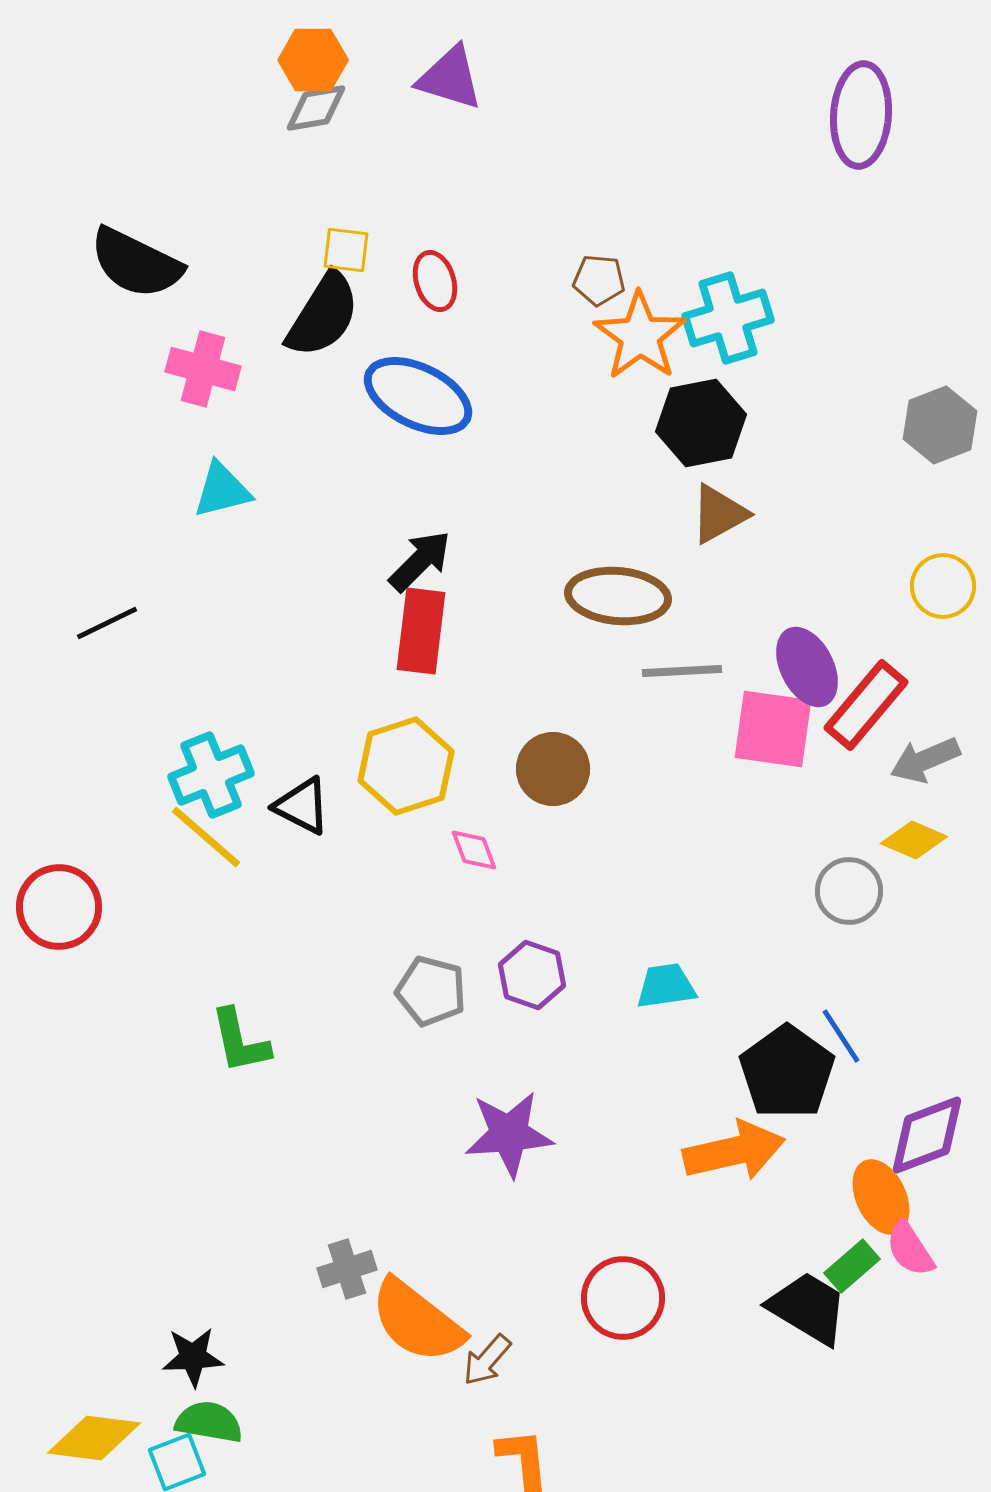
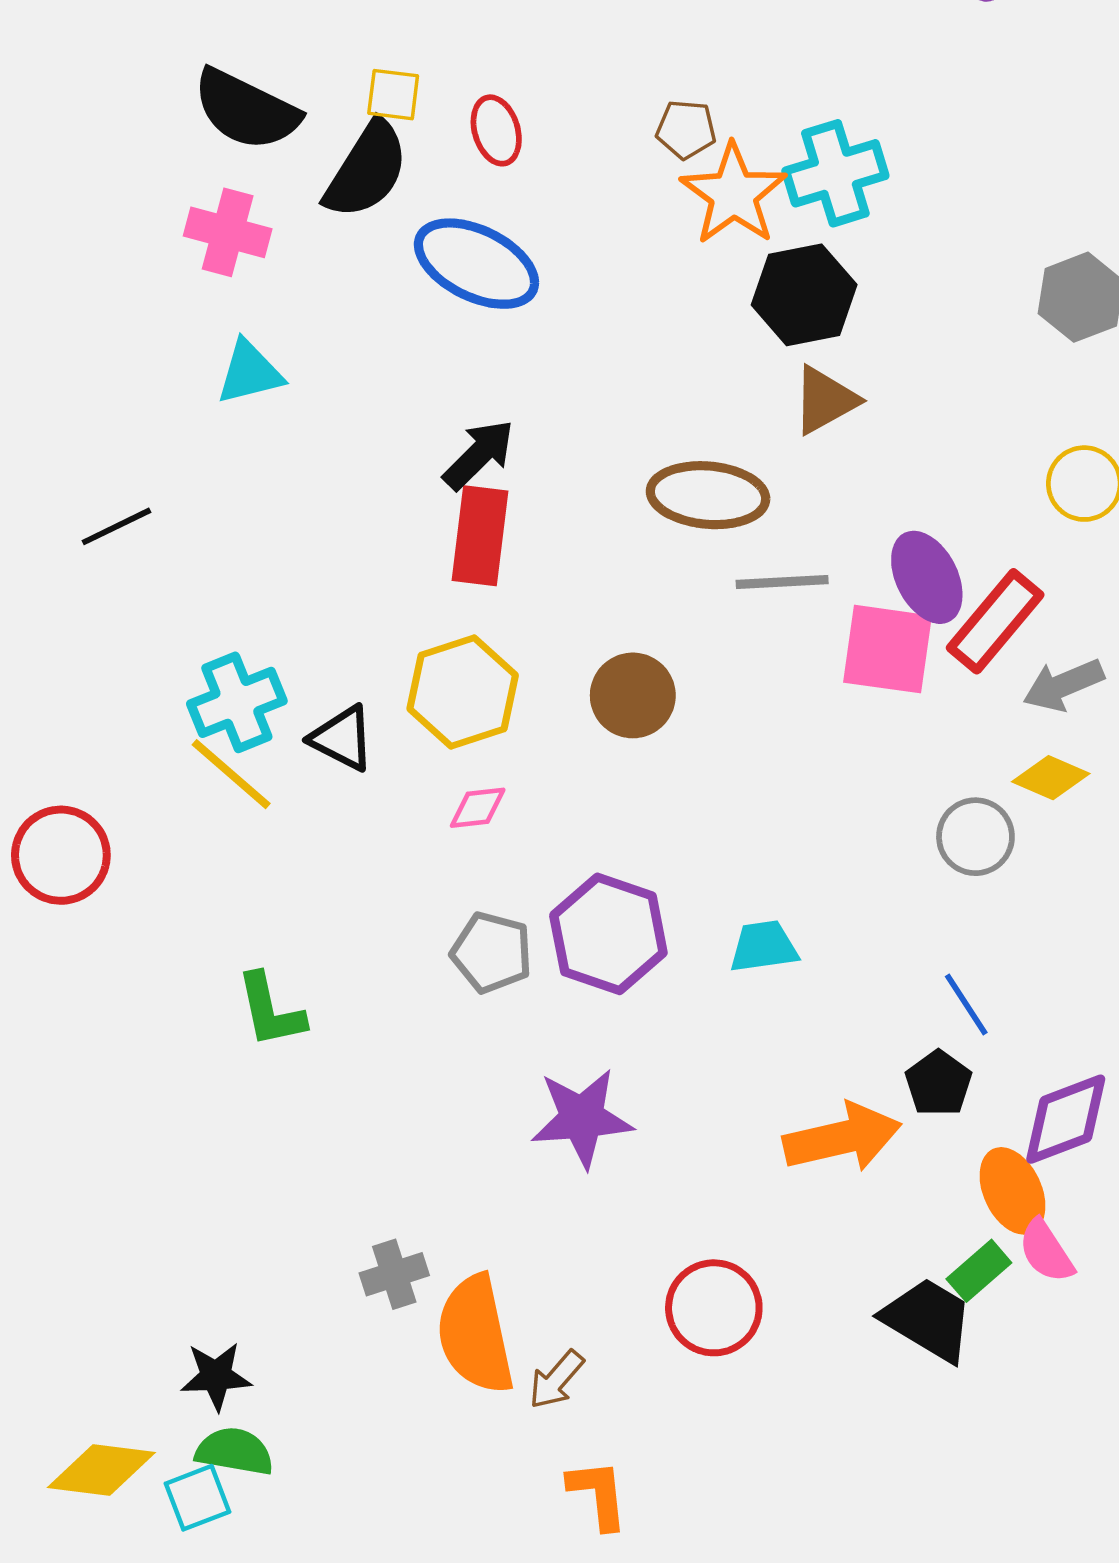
black semicircle: (136, 263) -> (246, 110), moved
pink diamond: (474, 850) -> (478, 808), moved, turned -76
purple hexagon: (532, 975) -> (608, 934), size x1.5
black pentagon: (787, 1072) -> (938, 1083), moved, size x0.6
orange semicircle: (417, 1321) -> (475, 1334), turned 40

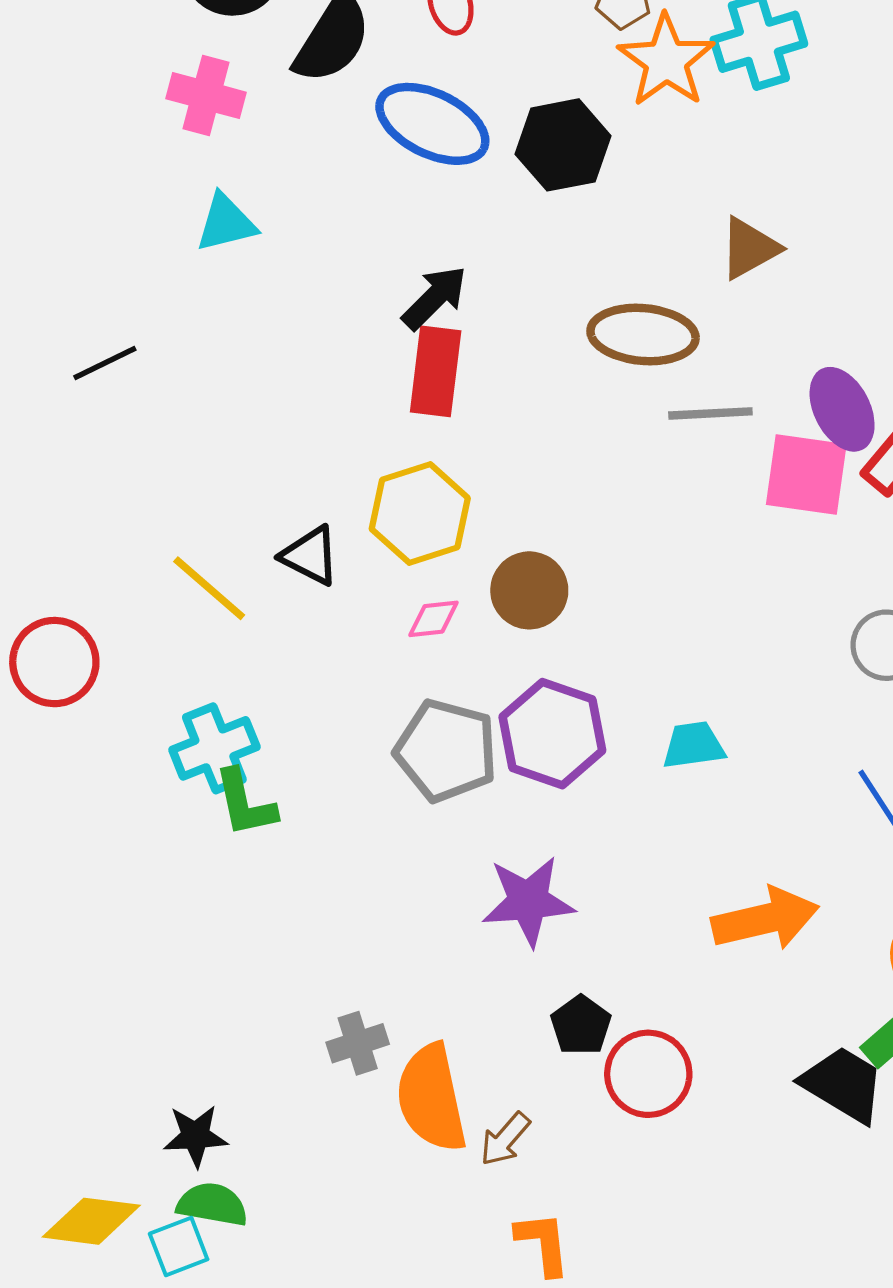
black hexagon: (804, 295) -> (563, 145), moved
brown circle: (633, 695) -> (529, 590), moved
cyan cross: (237, 702) -> (214, 748), moved
gray pentagon: (492, 952) -> (446, 750), size x1.4
black pentagon: (938, 1083) -> (581, 1025), moved

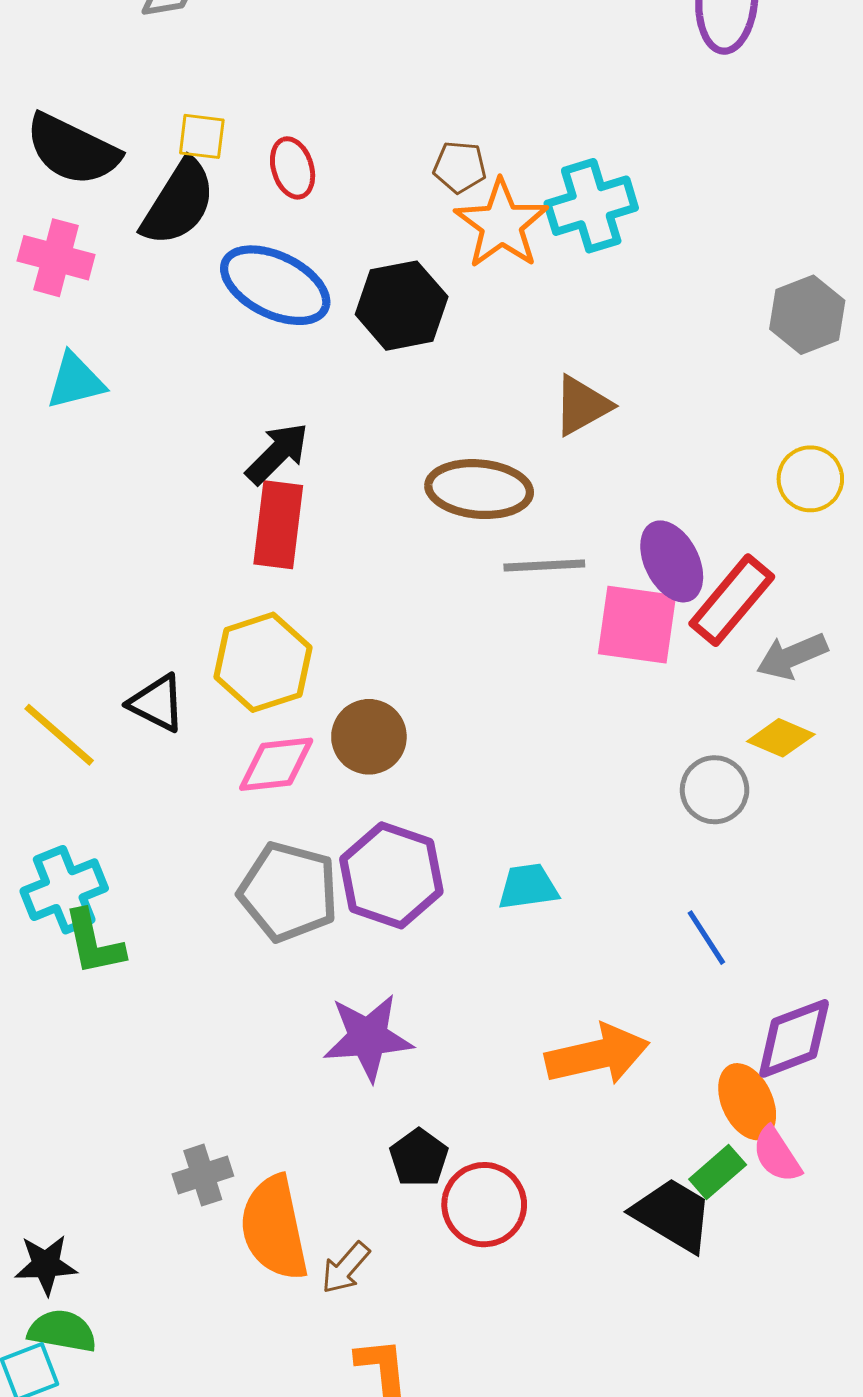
pink diamond: (433, 619) -> (276, 764), size x1.5

